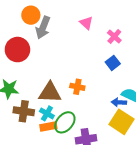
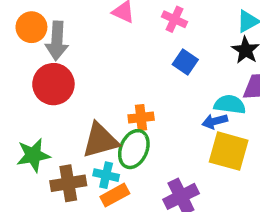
red circle: (17, 50) -> (53, 84), moved
green ellipse: (65, 122) -> (134, 149), moved

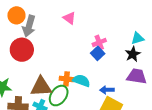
pink cross: (175, 19) -> (99, 42), moved, turned 32
cyan semicircle: (230, 105) -> (81, 81), moved

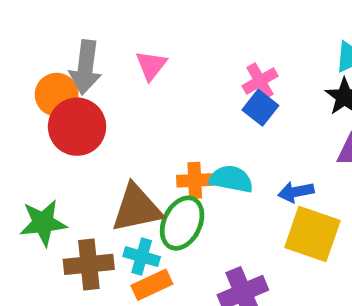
orange circle: (16, 15) -> (57, 95), moved
pink triangle: (69, 18) -> (151, 65), moved, turned 40

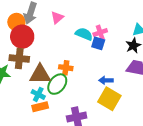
blue square: (260, 108) -> (98, 43), turned -32
cyan semicircle: (231, 179) -> (84, 34), moved
brown cross: (89, 264) -> (19, 58), moved

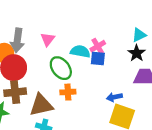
green ellipse: (57, 84) -> (61, 68), moved, turned -65

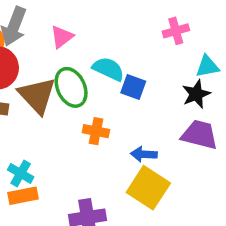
pink cross: (98, 46) -> (176, 31), moved
orange cross: (68, 92) -> (96, 131), moved
brown triangle: (41, 105) -> (37, 95), moved, turned 45

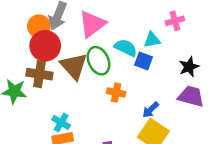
pink triangle: (62, 37) -> (92, 24), size x1.6
cyan triangle: (207, 66) -> (152, 40), moved
blue arrow: (144, 154) -> (151, 110), turned -48

